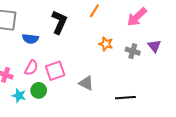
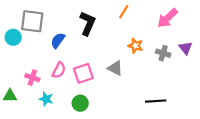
blue semicircle: (30, 39) -> (58, 40), turned 119
gray triangle: (86, 83) -> (115, 68), moved
green circle: (39, 90) -> (80, 103), moved

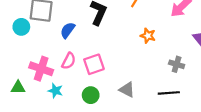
gray cross: (163, 53) -> (177, 64), moved
gray triangle: (115, 68) -> (127, 90), moved
pink cross: (32, 78) -> (41, 69), size x1.5

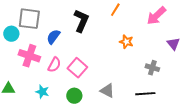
pink square: (94, 64) -> (77, 68), turned -30
pink cross: (41, 69) -> (29, 56), moved

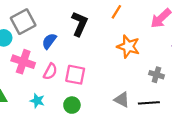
gray square: (29, 19) -> (23, 22), turned -35
orange star: (126, 42) -> (128, 47), size x1.5
pink square: (77, 68) -> (75, 75), turned -30
gray triangle: (107, 91) -> (122, 100), moved

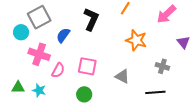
pink semicircle: (50, 71) -> (58, 70), moved
gray triangle: (122, 100) -> (122, 76), moved
cyan star: (37, 101) -> (39, 90), moved

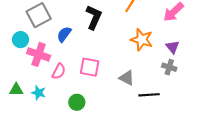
cyan circle: (21, 32) -> (20, 40), moved
purple triangle: (183, 42) -> (172, 47), moved
black line: (155, 92) -> (149, 95), moved
green circle: (84, 94) -> (77, 102), moved

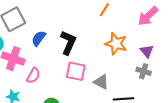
black L-shape: (94, 17) -> (68, 43), moved
pink square: (90, 67) -> (76, 71), moved

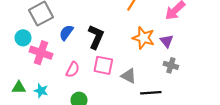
purple triangle: (147, 51) -> (167, 41), moved
pink semicircle: (33, 76) -> (73, 70), moved

